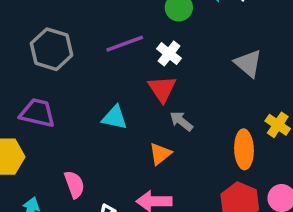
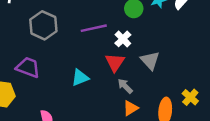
gray triangle: (248, 63) -> (150, 60), moved
cyan triangle: (115, 118) -> (80, 78), turned -42
orange triangle: (160, 154) -> (131, 108), moved

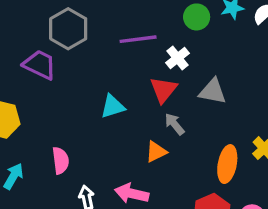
gray triangle: (150, 60) -> (213, 91), turned -42
purple trapezoid: (28, 67) -> (40, 65), moved
orange triangle: (131, 108) -> (156, 152), moved

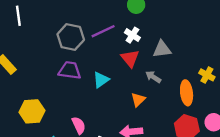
gray hexagon: (68, 29) -> (71, 37), moved
purple trapezoid: (40, 65) -> (70, 70), moved
gray arrow: (174, 124) -> (153, 77), moved

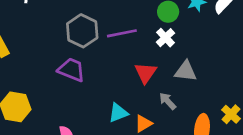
white cross: (132, 35) -> (166, 38), moved
cyan triangle: (101, 80) -> (118, 113), moved

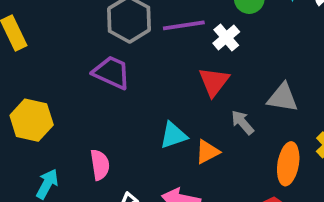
white cross: (166, 38) -> (226, 37), moved
gray triangle: (186, 71) -> (283, 98), moved

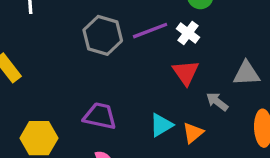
purple trapezoid: (112, 72) -> (100, 116), moved

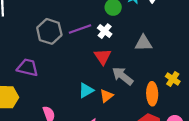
gray triangle: (246, 73) -> (143, 43), moved
gray arrow: (217, 102) -> (123, 76), size x1.5
purple trapezoid: (100, 116) -> (28, 67), moved

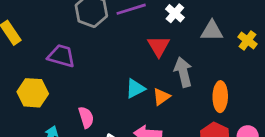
white cross: (105, 31) -> (175, 13), moved
gray arrow: (123, 76) -> (183, 72), turned 35
yellow cross: (173, 79) -> (247, 40), moved

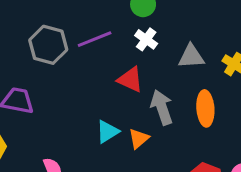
red triangle: (159, 46) -> (130, 80), turned -30
orange ellipse: (220, 97) -> (205, 108), moved

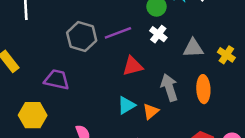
red triangle: (130, 80) -> (133, 66), moved, turned -40

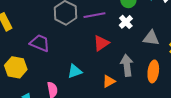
red triangle: (133, 66) -> (101, 43), turned -30
cyan triangle: (126, 105) -> (75, 71), moved

